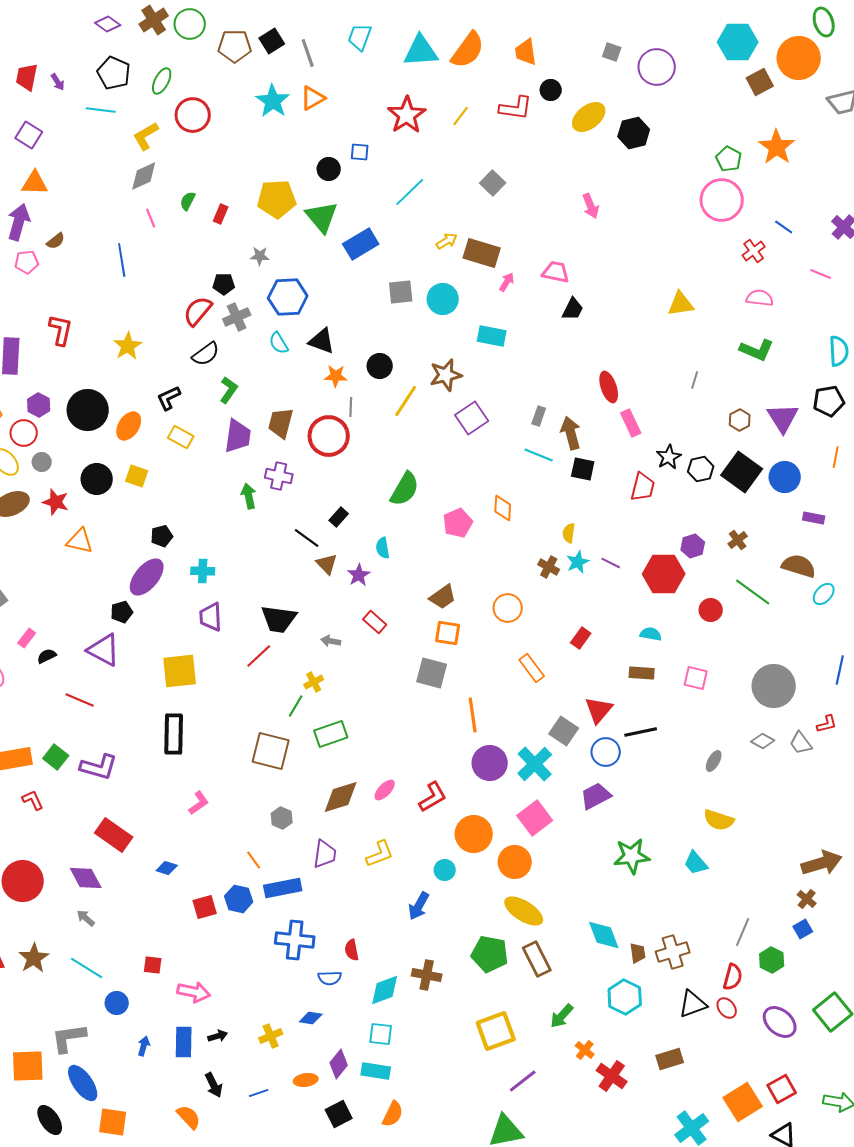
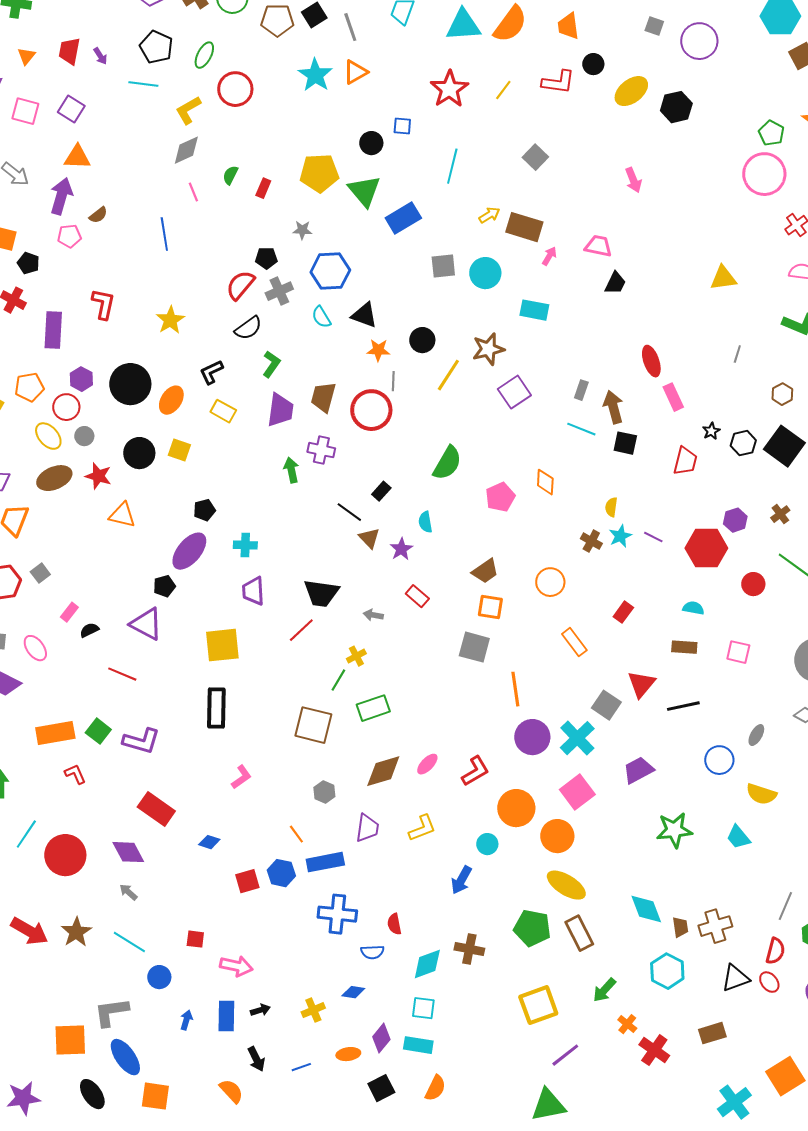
cyan line: (410, 192) -> (452, 166), turned -32
black star: (669, 457) -> (711, 431), size x0.7
blue circle: (606, 752) -> (719, 760), moved

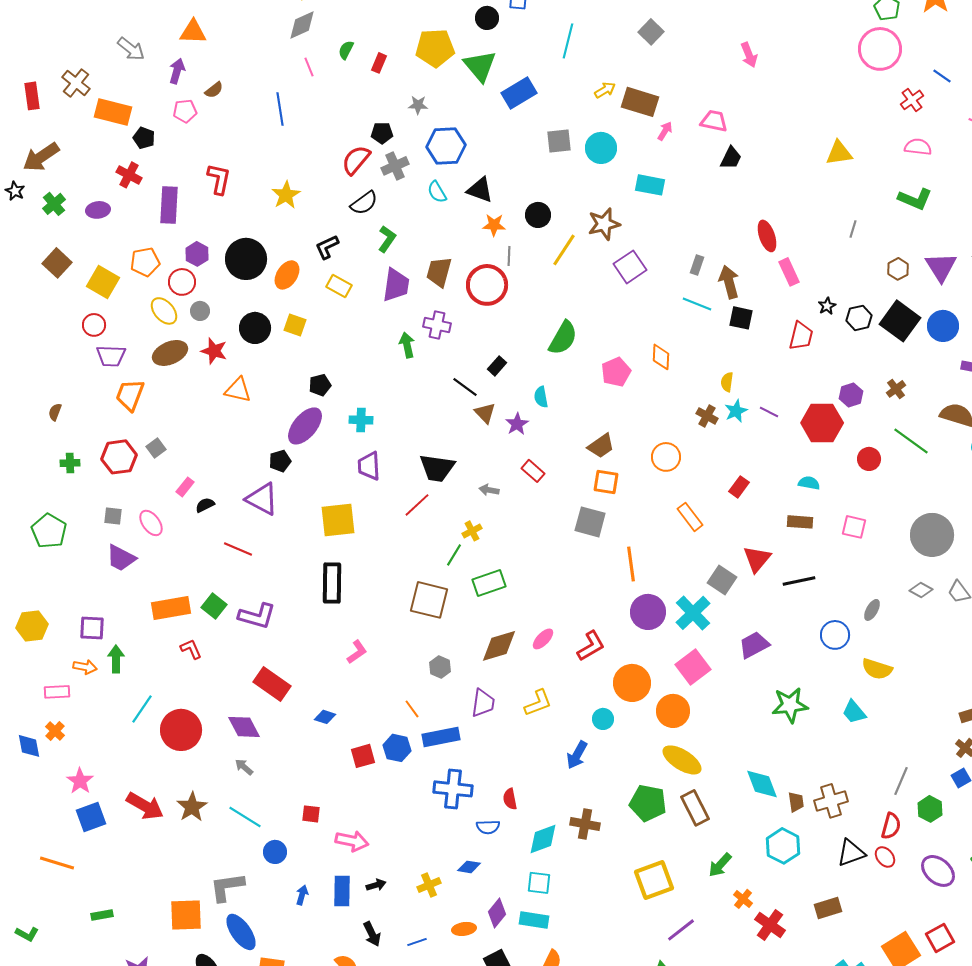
purple arrow: (61, 196) -> (177, 71), size x0.7

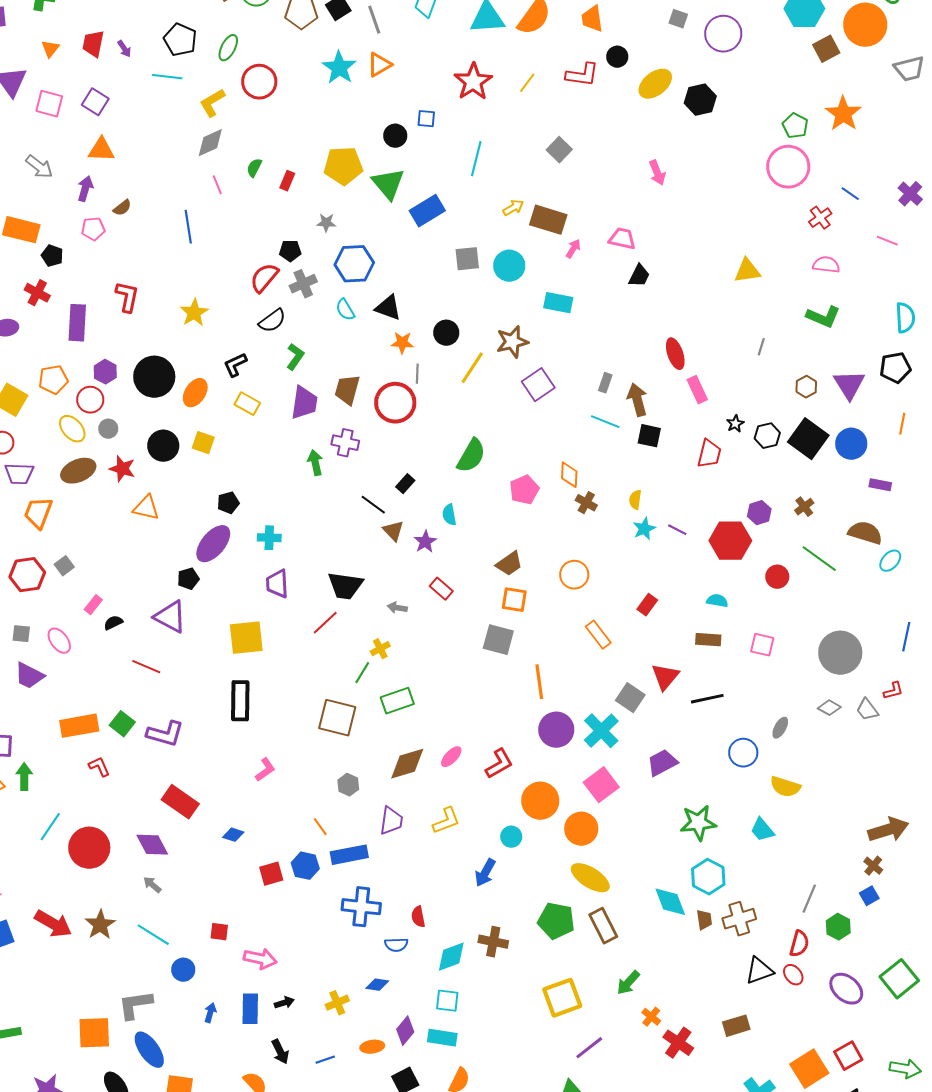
brown cross: (707, 416) -> (586, 503), moved
cyan hexagon: (783, 846) -> (708, 877), moved

